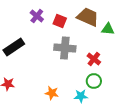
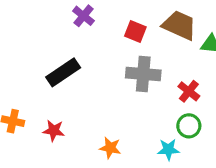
purple cross: (37, 16) -> (84, 16), moved
orange star: (52, 93) -> (110, 148), moved

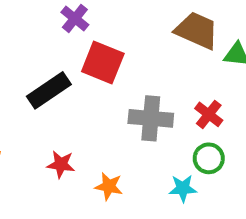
red square: (135, 32) -> (103, 62), moved, size x1.5
gray cross: (143, 74) -> (151, 118), moved
red star: (54, 131) -> (61, 164), moved

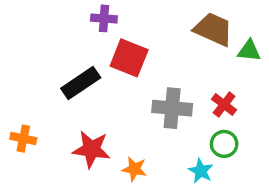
purple cross: (75, 18) -> (104, 18), turned -35
red star: (61, 164) -> (91, 149), size x1.5
cyan star: (183, 188) -> (201, 171), turned 30

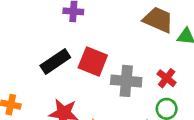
red square: (129, 58) -> (93, 61), moved

